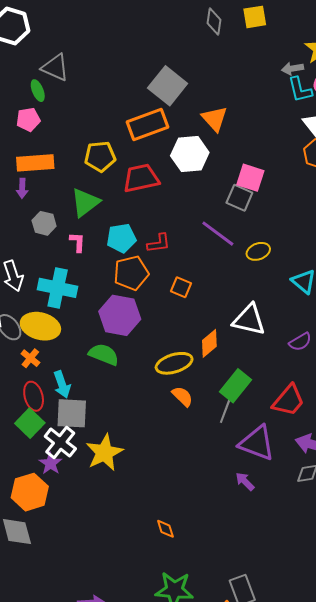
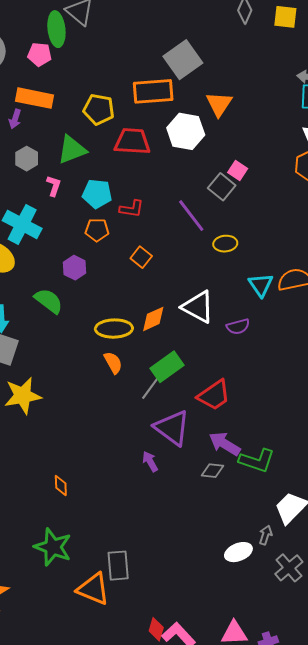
green ellipse: (38, 91) -> (56, 29), size x1.6
pink square: (250, 178) -> (238, 170), size x0.7
orange pentagon: (131, 273) -> (97, 230), size x0.7
purple hexagon: (120, 315) -> (75, 268), size x0.6
purple semicircle: (300, 342) -> (238, 327), moved

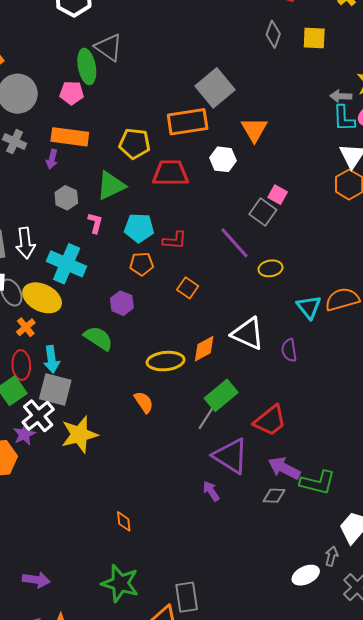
white hexagon: (186, 131) -> (223, 159), size x0.7
purple semicircle: (238, 327) -> (289, 350), turned 100
orange semicircle: (113, 363) -> (144, 402), moved

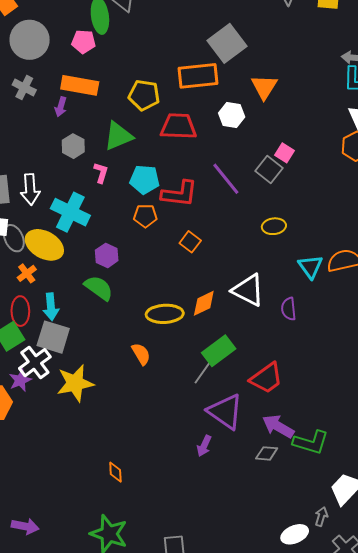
red L-shape: (175, 240) -> (179, 194), size x1.5
purple line: (235, 243) -> (226, 179), moved
purple hexagon: (122, 303) -> (107, 255), moved
purple arrow: (211, 491) -> (204, 446), turned -125

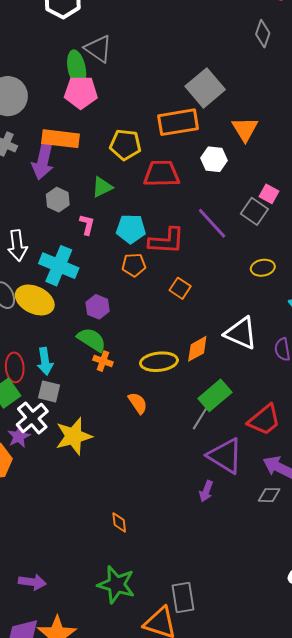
pink pentagon: (84, 42) -> (81, 92), moved, size x1.4
purple arrow: (61, 107) -> (43, 161), size x1.8
green triangle: (118, 136) -> (102, 187), size x0.7
orange cross: (27, 273) -> (103, 361), moved, turned -30
gray square: (53, 337) -> (49, 391), size x0.7

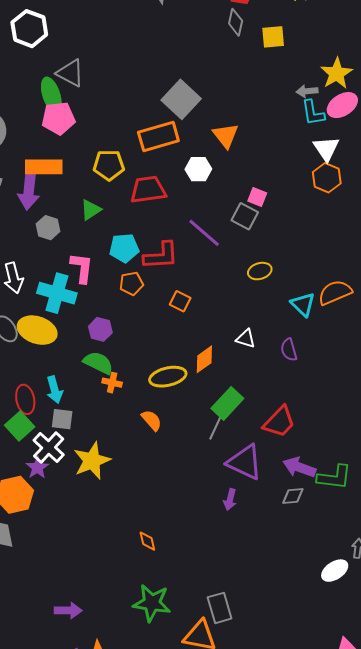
gray diamond: (263, 34) -> (236, 22), moved
pink L-shape: (87, 225) -> (82, 268), moved, size x1.5
white triangle: (241, 333) -> (246, 339), size x0.6

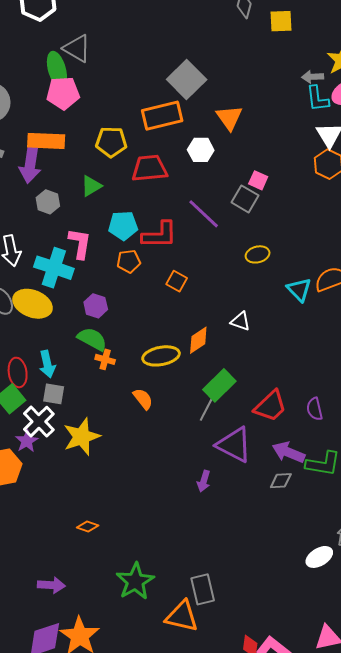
purple semicircle: (289, 350) -> (315, 409), moved
purple arrow: (230, 500) -> (204, 481), moved
orange diamond: (147, 541) -> (88, 526), moved, turned -60
green star: (152, 603) -> (135, 581), turned 30

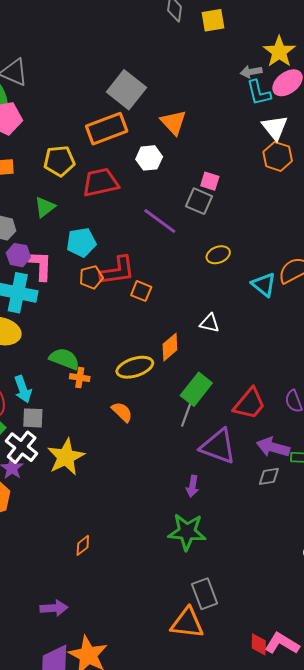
red L-shape: (160, 235) -> (117, 271), moved
purple hexagon: (96, 306) -> (18, 255), moved
orange diamond: (88, 526) -> (83, 545), turned -50
green star: (135, 581) -> (187, 532), moved, turned -30

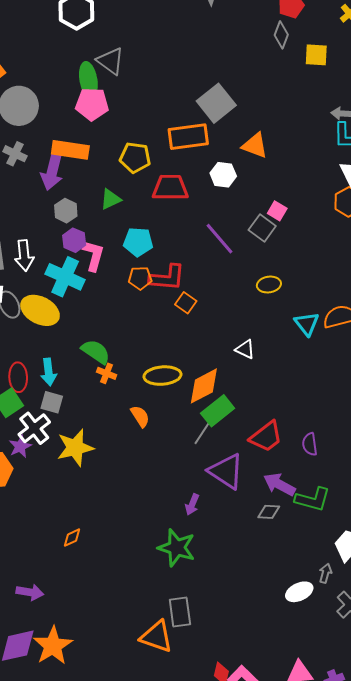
orange triangle: (173, 122) -> (255, 145), turned -40
orange diamond: (170, 347) -> (204, 386), moved, size x1.4

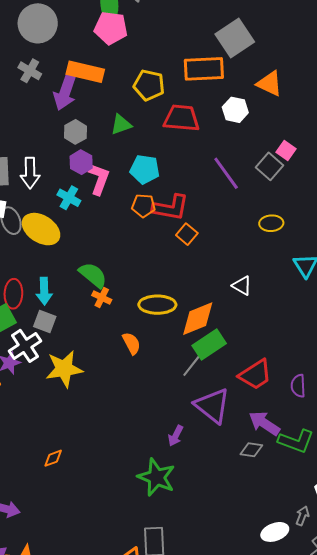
cyan cross: (65, 277) -> (69, 198), size x0.6

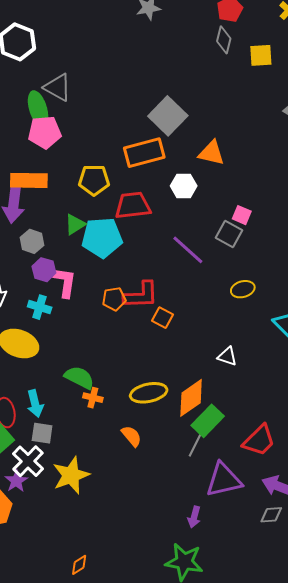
cyan pentagon: (145, 169) -> (102, 238), moved, size x1.4
purple triangle: (212, 406) -> (224, 480), turned -39

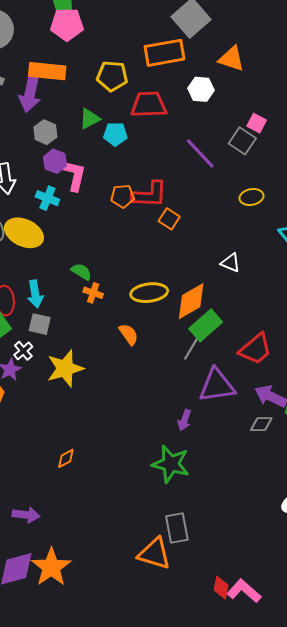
cyan pentagon: (102, 238) -> (115, 134), size x0.6
green semicircle: (79, 377) -> (81, 272), size x0.7
white cross: (28, 461) -> (23, 351), size x0.6

